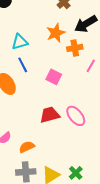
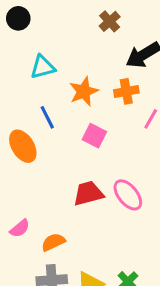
orange star: (56, 33) -> (84, 91), moved
cyan triangle: (20, 42) -> (43, 67), moved

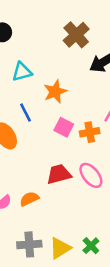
brown cross: (110, 21) -> (76, 35), size x1.5
orange cross: (126, 91) -> (90, 132), moved
orange semicircle: (53, 242) -> (29, 199), moved

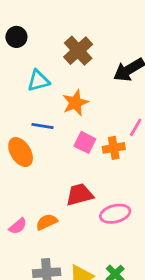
brown cross: (76, 35) -> (78, 51), moved
blue line: (26, 112) -> (42, 126), turned -54
pink ellipse: (91, 175) -> (115, 214), moved, turned -65

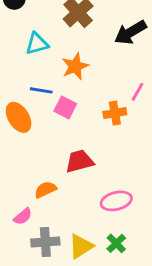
pink square: (85, 142) -> (65, 107), moved
pink ellipse: (115, 214) -> (116, 201), moved
pink semicircle: (18, 226) -> (23, 216), moved

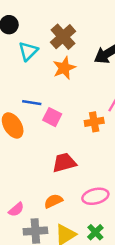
cyan triangle: (37, 44) -> (28, 51), moved, turned -30
orange star: (75, 66) -> (64, 68), moved
orange semicircle: (45, 190) -> (53, 201), moved

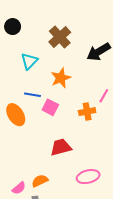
cyan triangle: (28, 51) -> (29, 61), moved
orange star: (64, 68) -> (61, 78), moved
orange semicircle: (53, 201) -> (40, 181), moved

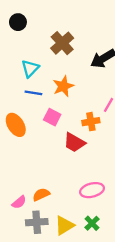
black circle: (13, 27) -> (18, 22), moved
blue line: (33, 95) -> (33, 93), moved
red trapezoid: (61, 147) -> (74, 143), moved, turned -135

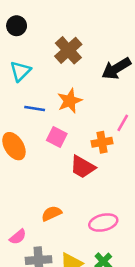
cyan triangle: (30, 69) -> (20, 71), moved
orange semicircle: (41, 195) -> (52, 213), moved

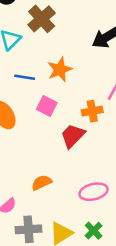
brown cross: (68, 50) -> (42, 19), moved
red trapezoid: (83, 167) -> (73, 136), turned 104

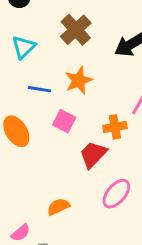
brown cross: (42, 19) -> (76, 30), moved
pink ellipse: (94, 192) -> (116, 194), moved, turned -36

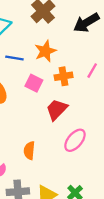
orange cross: (115, 127) -> (64, 76), moved
orange semicircle: (58, 207) -> (29, 151), turned -60

